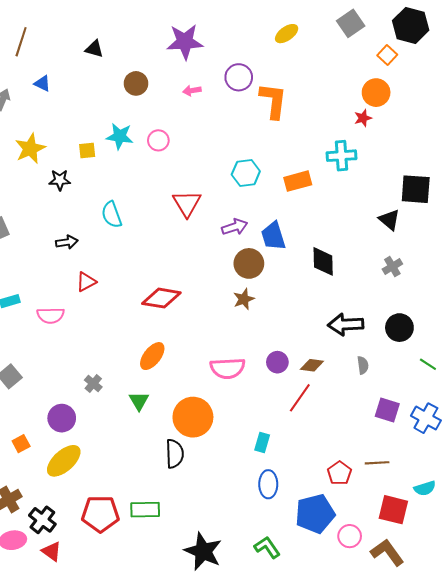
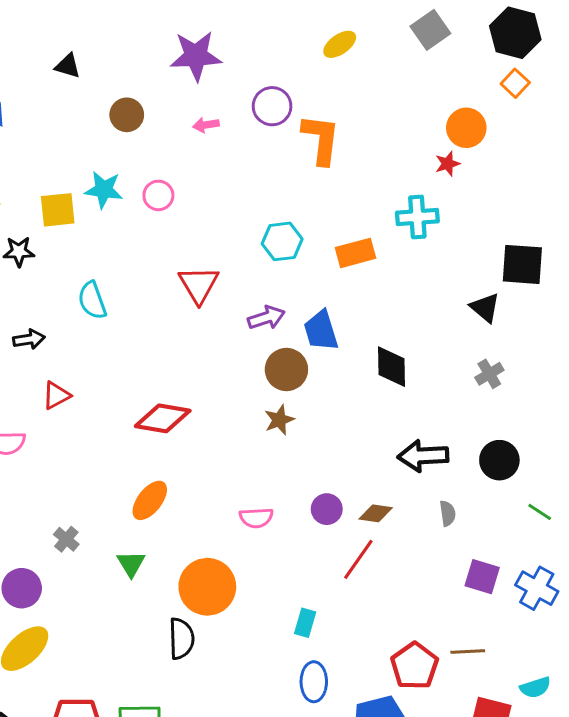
orange square: (387, 55) -> (515, 83), moved
yellow square: (87, 151) -> (58, 210), size x1.5
pink semicircle: (228, 368) -> (256, 518), size x0.7
red pentagon: (339, 473) -> (414, 666), size x1.4

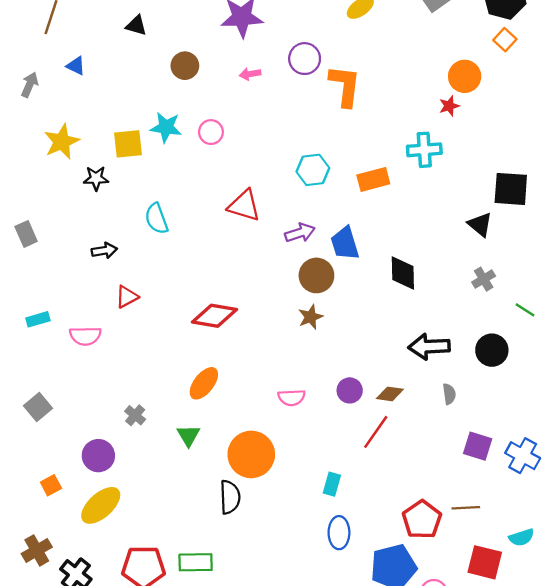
red triangle: (199, 285) -> (244, 206), turned -42
green line: (540, 512) -> (525, 310), moved

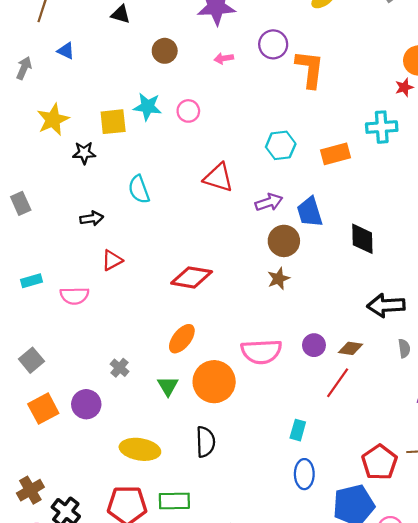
pink semicircle: (292, 398) -> (261, 352), size x1.6
orange circle: (251, 454) -> (214, 382), moved
orange square: (51, 485) -> (43, 409), moved, size x1.6
yellow ellipse: (101, 505) -> (140, 449), moved, turned 51

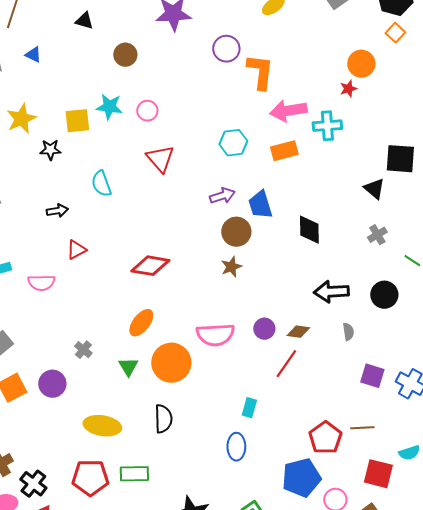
pink arrow: (224, 58) -> (288, 111), moved, size x2.0
red triangle: (218, 178) -> (160, 159), moved, turned 32
blue ellipse: (304, 474) -> (236, 447), moved

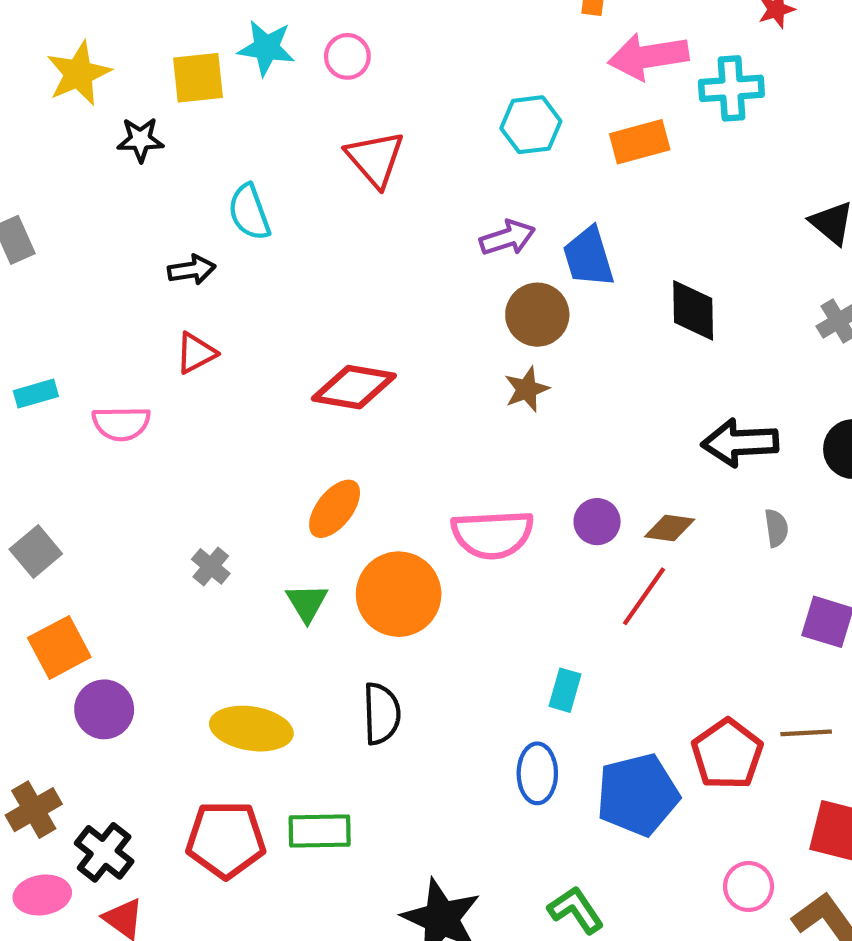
black arrow: (57, 211) -> (192, 270), moved
purple circle: (52, 384) -> (104, 709), moved
blue pentagon: (301, 478) -> (638, 795), moved

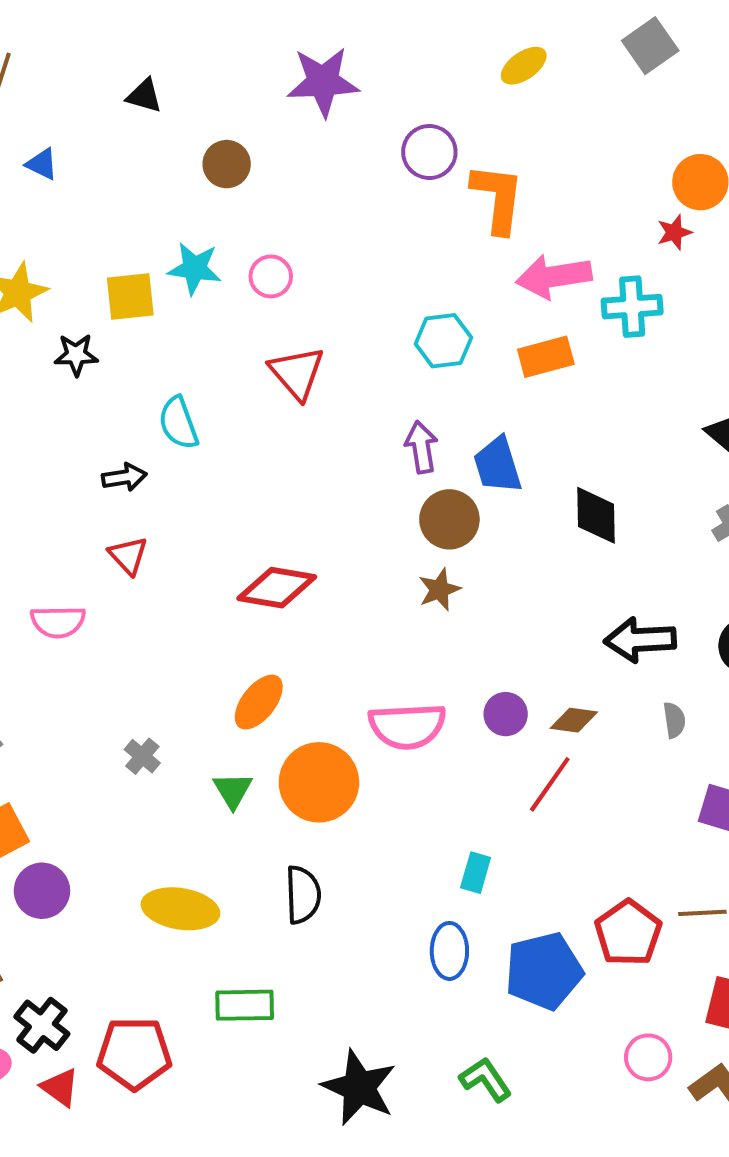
purple arrow: (507, 238) -> (421, 447), turned -81
red triangle: (196, 353) -> (128, 555), turned -45
red pentagon: (226, 840) -> (134, 1053), moved

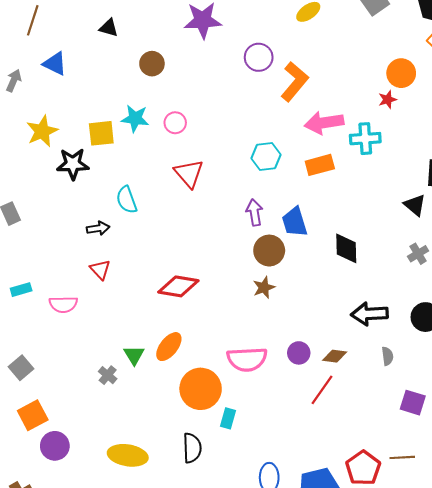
blue triangle: (42, 164) -> (55, 64), size x1.4
orange L-shape: (498, 198) -> (295, 82), turned 33
black star: (76, 355) -> (73, 164), size x1.4
green triangle: (233, 790) -> (134, 355), moved
cyan rectangle: (476, 873) -> (228, 418), moved

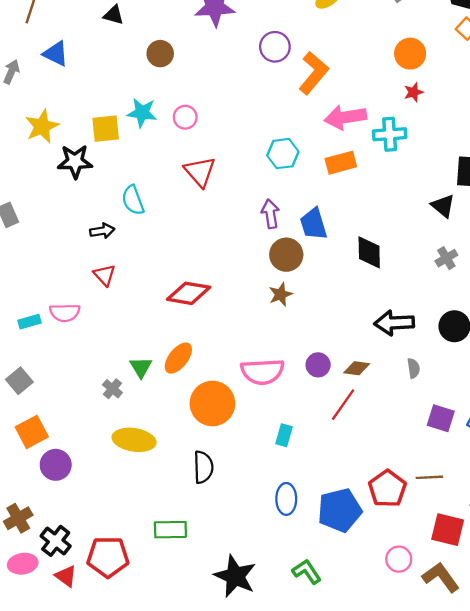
orange circle: (401, 73) -> (410, 54), moved
cyan rectangle: (21, 290) -> (30, 322), moved
cyan rectangle: (228, 418) -> (284, 435), moved
yellow ellipse: (128, 455) -> (134, 440), moved

